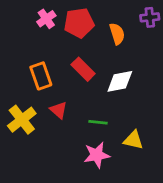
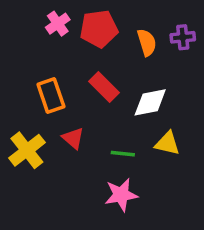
purple cross: (150, 17) -> (183, 37), moved
yellow triangle: (133, 140) -> (167, 143), moved

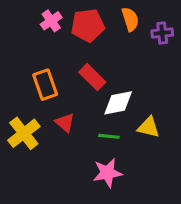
orange semicircle: (147, 42) -> (130, 19), moved
white diamond: (150, 102) -> (118, 103), moved

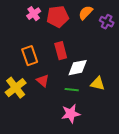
orange semicircle: (130, 19) -> (86, 13), turned -119
purple cross: (162, 33) -> (107, 22), turned 32
red rectangle: (92, 77) -> (61, 51), turned 30

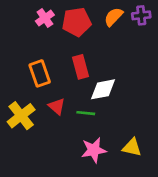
purple cross: (107, 22) -> (141, 15), moved, turned -32
yellow triangle: (98, 84) -> (132, 147), moved
green line: (72, 90) -> (86, 113), moved

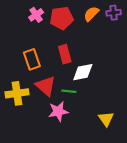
red triangle: (57, 106) -> (46, 86), size x1.5
yellow cross: (21, 116) -> (17, 93), turned 30
yellow triangle: (132, 147) -> (106, 119), turned 42
pink star: (94, 150) -> (58, 111), moved

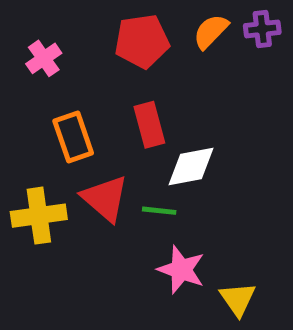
pink cross: (36, 15) -> (44, 58), moved
pink star: (58, 111) -> (181, 270), moved, turned 30
yellow triangle: (106, 119) -> (238, 299), moved

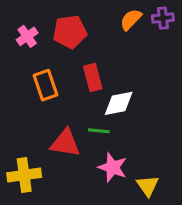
red pentagon: (142, 41) -> (70, 32), moved
red triangle: (105, 198) -> (65, 143), moved, turned -32
yellow cross: (39, 216) -> (24, 175), moved

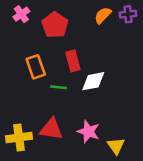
red pentagon: (70, 32) -> (55, 25), turned -30
pink cross: (27, 36) -> (21, 14), moved
green line: (99, 131) -> (59, 87), moved
red triangle: (65, 143) -> (51, 129), moved

